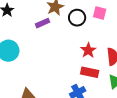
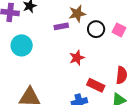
red star: (88, 50) -> (77, 58), moved

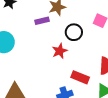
black circle: (96, 29) -> (74, 32), moved

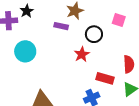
purple rectangle: (42, 21) -> (61, 26), turned 32

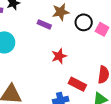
black circle: (94, 34) -> (84, 22), moved

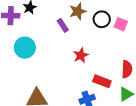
purple rectangle: (44, 24) -> (63, 25), turned 40

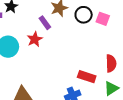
red star: (81, 55) -> (35, 39), moved

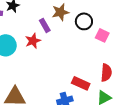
pink square: (103, 19) -> (102, 35), moved

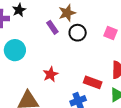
black circle: (84, 21) -> (78, 33), moved
red star: (33, 41) -> (50, 74), moved

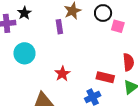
purple rectangle: (52, 27) -> (59, 27), turned 32
black circle: (78, 33) -> (103, 13), moved

